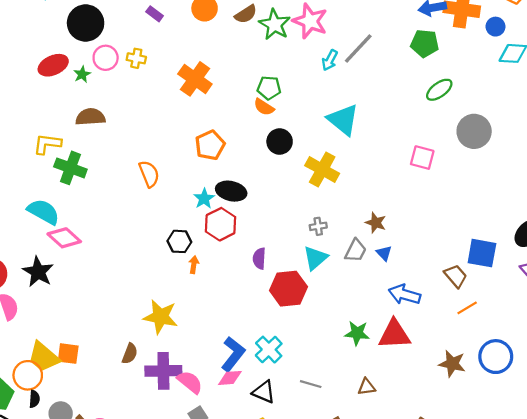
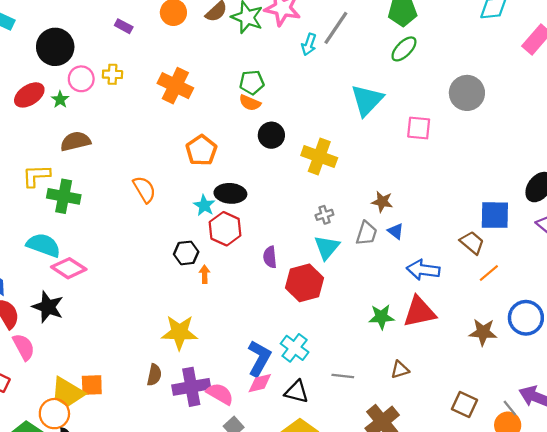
green ellipse: (439, 90) -> (404, 49), moved
cyan triangle: (343, 120) -> (367, 100), moved, turned 44

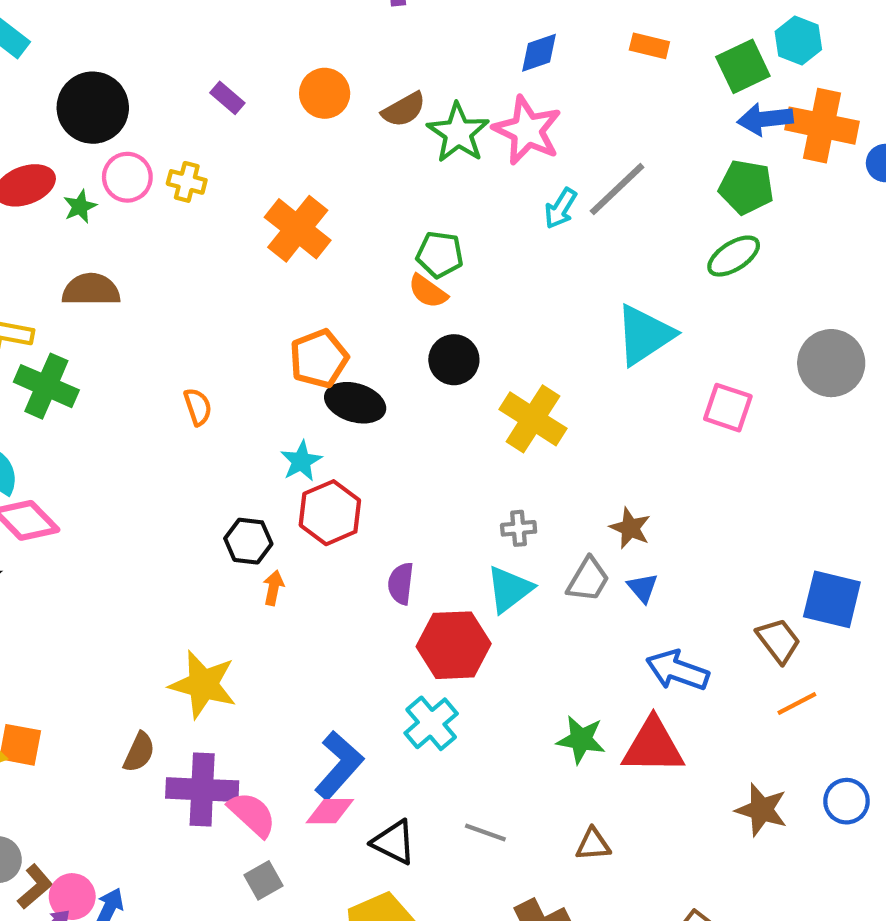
orange semicircle: (144, 189) -> (198, 407), size x0.7
black ellipse: (230, 193) -> (355, 403), moved
blue circle: (526, 318) -> (847, 801), size x0.7
cyan cross: (295, 348) -> (431, 723), moved

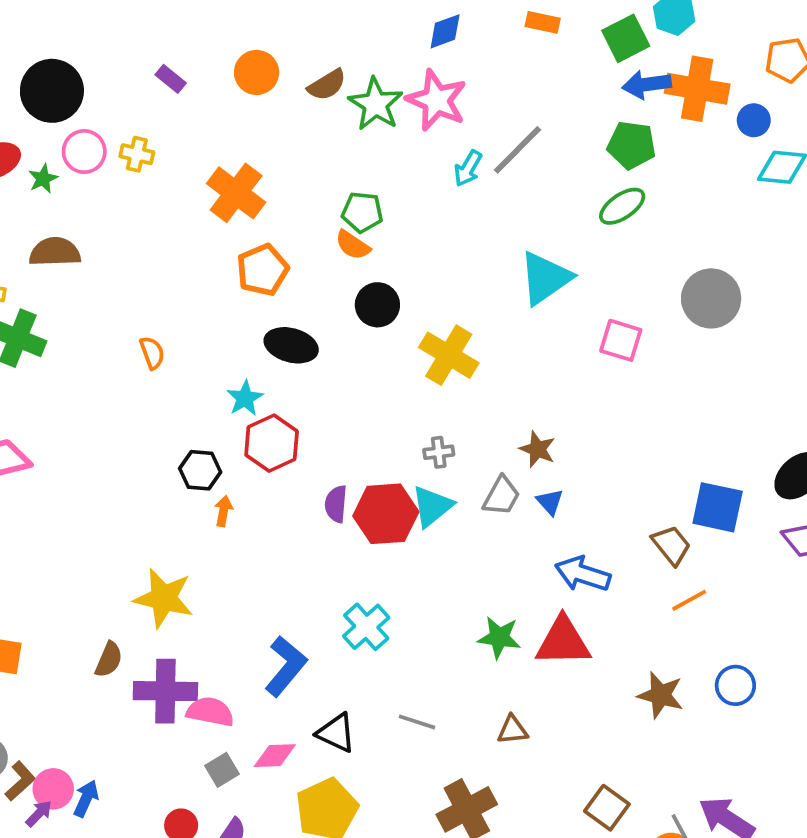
orange pentagon: (319, 359) -> (263, 270), moved
red hexagon: (454, 645) -> (386, 514), moved
pink diamond: (330, 811) -> (275, 756), moved
pink semicircle: (252, 814) -> (210, 712), turned -30

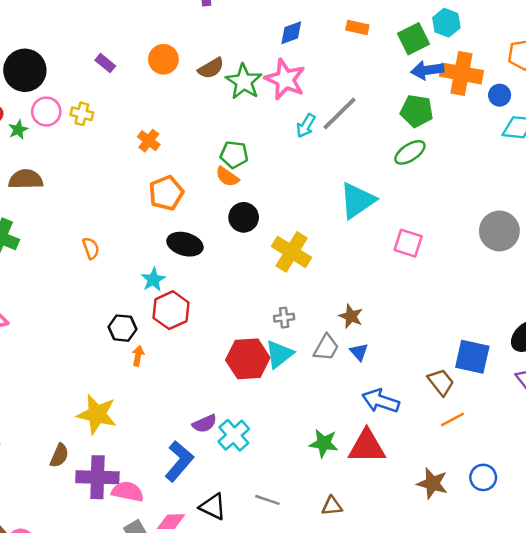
orange cross: (236, 193) -> (149, 141), size x0.6
gray circle: (711, 298) -> (499, 231), moved
purple semicircle: (336, 504) -> (205, 424), moved, turned -120

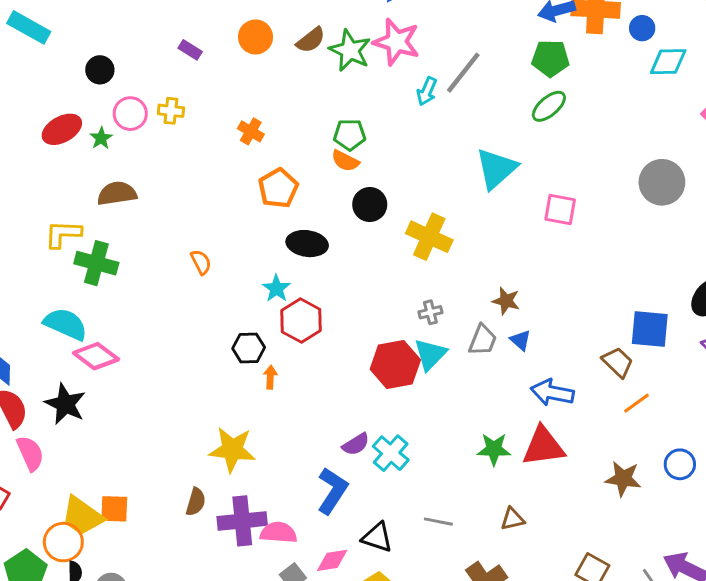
black circle: (25, 70) -> (100, 70), size x0.6

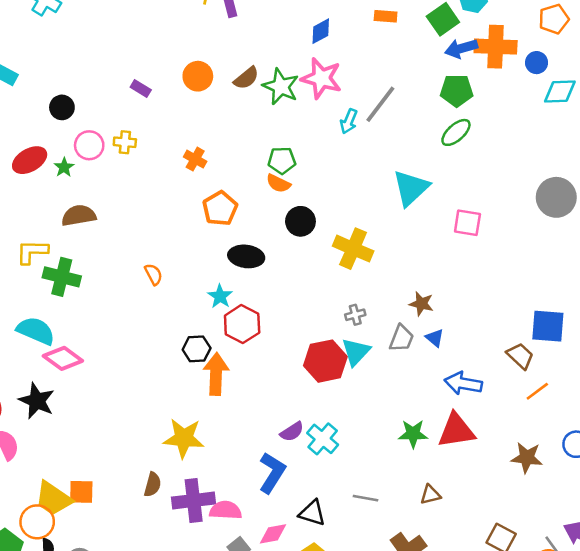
orange arrow: (270, 377) -> (216, 374), size x2.0

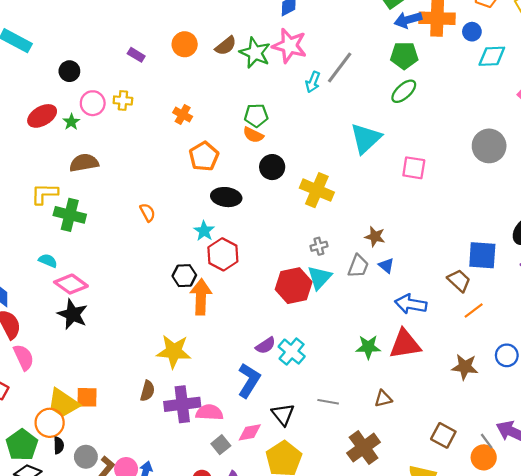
cyan semicircle: (36, 331) -> (48, 261), size x0.6
black star: (37, 401) -> (73, 314), moved
black triangle: (312, 513) -> (283, 414), turned 35

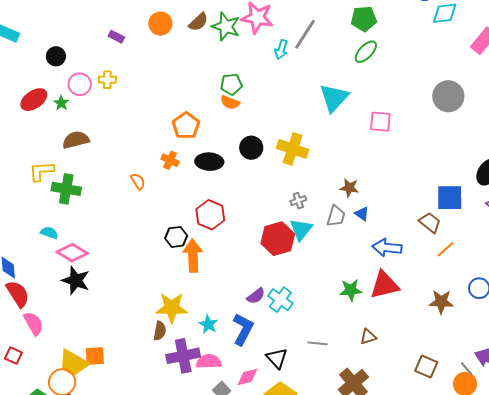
orange cross: (183, 115) -> (170, 160), moved
black circle: (272, 167) -> (251, 148), moved
cyan star: (204, 231) -> (208, 324), moved
brown semicircle: (147, 391) -> (160, 331), moved

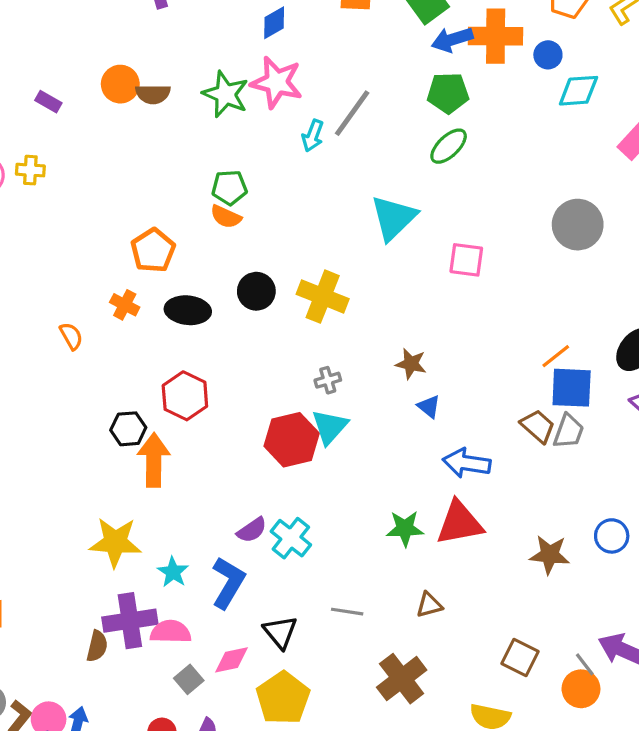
brown semicircle: (198, 22) -> (153, 94), moved, turned 40
gray trapezoid: (336, 216) -> (569, 431), moved
orange line: (445, 249) -> (556, 356), moved
brown semicircle: (160, 331) -> (97, 646), moved

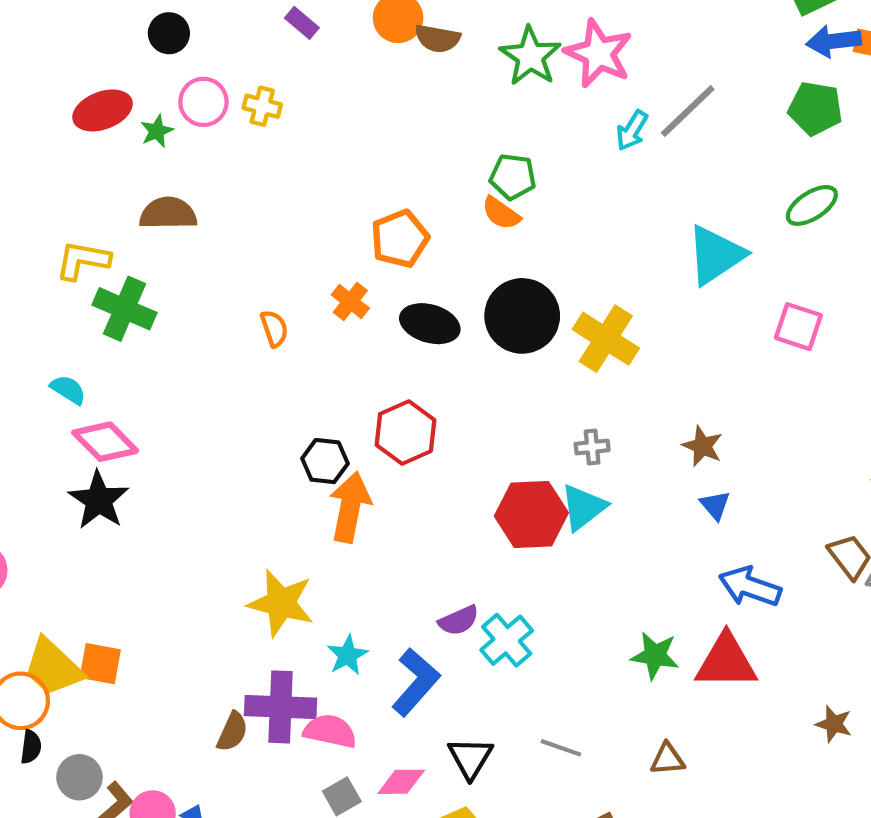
green ellipse: (449, 146) -> (812, 205), moved
black circle: (256, 291) -> (522, 316), size x1.5
brown star: (550, 555) -> (834, 724), size x0.7

